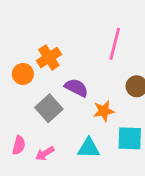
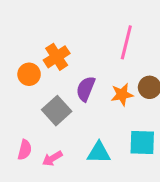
purple semicircle: (76, 88) -> (86, 89), turned -95
orange star: (104, 111) -> (122, 95), moved

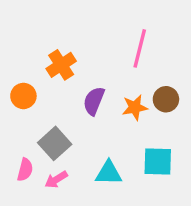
orange circle: (29, 74) -> (23, 96), moved
gray square: (57, 111) -> (55, 143), moved

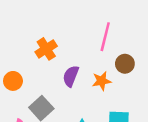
orange circle: (23, 96) -> (13, 81), moved
brown circle: (166, 99) -> (125, 64), moved

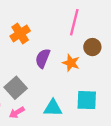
orange star: (102, 81) -> (71, 63), turned 30

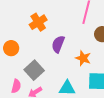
orange star: (71, 63) -> (83, 58), moved

